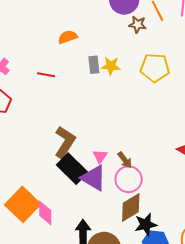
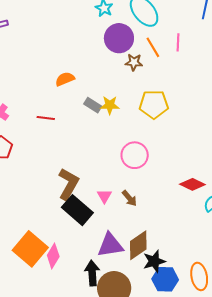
gray rectangle: (94, 65) -> (93, 105), turned -48
purple triangle: (94, 178) -> (110, 245), moved, turned -36
pink circle: (129, 179) -> (135, 155), moved
pink diamond: (45, 213) -> (53, 256), turned 35

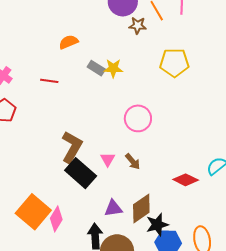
yellow pentagon: (154, 104) -> (174, 63), moved
red diamond: (192, 184) -> (186, 180), moved
purple triangle: (110, 245) -> (113, 208), size x0.7

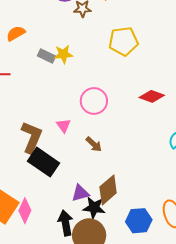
pink triangle: (108, 159) -> (64, 126), moved
red diamond: (186, 180) -> (152, 96), moved
black star: (157, 225) -> (94, 208), moved, turned 30

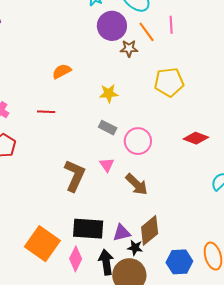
gray rectangle: (47, 56) -> (108, 128), moved
brown arrow: (94, 144) -> (137, 184), size x1.4
black rectangle: (44, 162) -> (88, 229), moved, turned -32
black star: (94, 208) -> (135, 248), size x0.7
pink diamond: (25, 211) -> (76, 259), moved

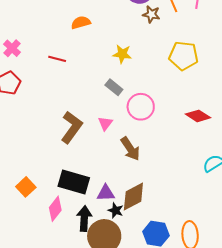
orange square: (42, 244) -> (26, 187), size x0.6

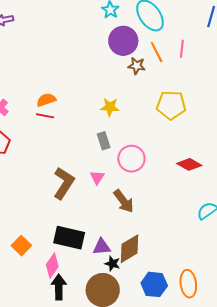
orange semicircle: (81, 23) -> (46, 100), moved
gray rectangle: (114, 87) -> (104, 141), turned 36
black arrow: (84, 219) -> (59, 287), moved

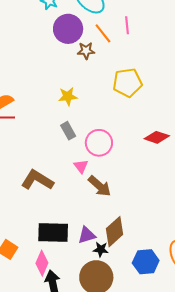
pink triangle: (97, 177) -> (81, 166), moved
brown L-shape: (64, 183) -> (37, 180), turned -80

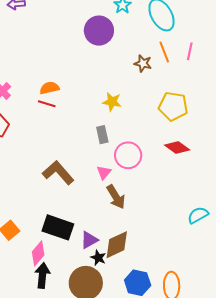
purple circle: (68, 29) -> (99, 31), moved
red diamond: (157, 137) -> (177, 148), moved
purple triangle: (87, 235) -> (89, 240), turned -30

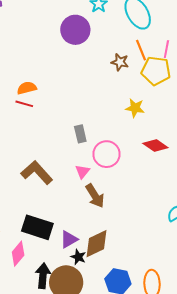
yellow star: (112, 102) -> (135, 108), moved
yellow pentagon: (173, 106) -> (156, 71), moved
black arrow: (42, 275) -> (43, 276), moved

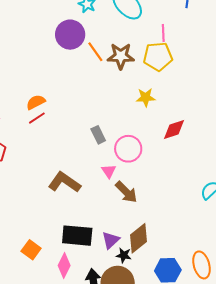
orange line: (141, 50) -> (95, 52), moved
brown star: (120, 62) -> (121, 56), size x1.5
red line: (24, 104) -> (37, 118), turned -36
red diamond: (155, 146) -> (174, 130), turned -40

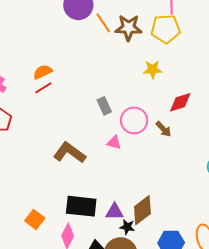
pink triangle: (109, 171) -> (114, 142), turned -42
brown arrow: (126, 192) -> (163, 129), moved, size x0.7
purple triangle: (111, 240) -> (114, 212), turned 42

